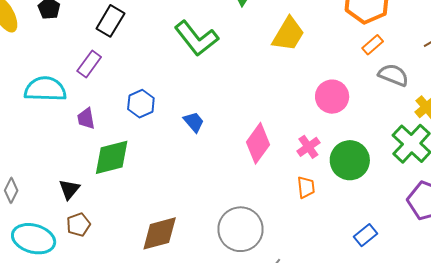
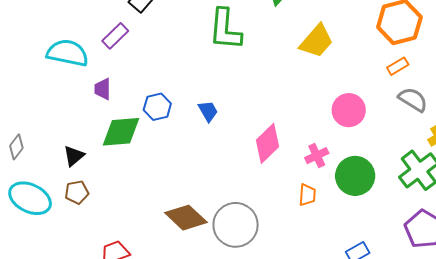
green L-shape: (196, 38) -> (225, 29), turned 33
blue hexagon: (141, 104) -> (157, 107), moved
brown diamond: (160, 233) -> (186, 218), moved, turned 48

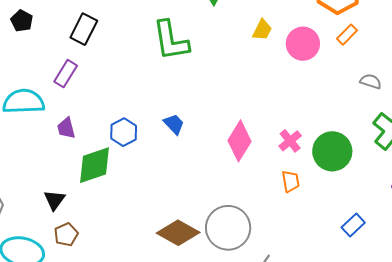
yellow trapezoid: (316, 41) -> (262, 30), size x0.6
gray semicircle: (413, 100) -> (371, 81), moved, size x0.7
pink circle: (349, 110) -> (303, 44), moved

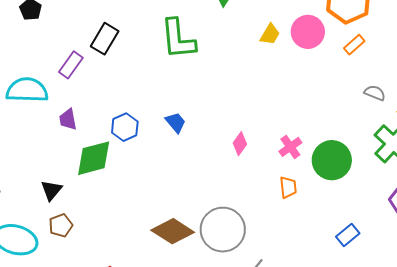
black rectangle: (84, 29) -> (105, 39), moved
pink circle: (303, 44) -> (308, 32), moved
pink diamond: (239, 141) -> (240, 144), size x0.6

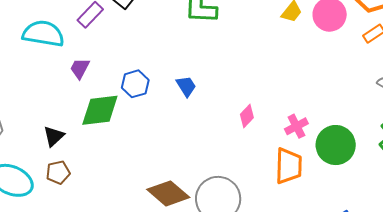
purple trapezoid: (68, 119) -> (80, 68), turned 30
orange trapezoid: (288, 187) -> (289, 166), size x1.6

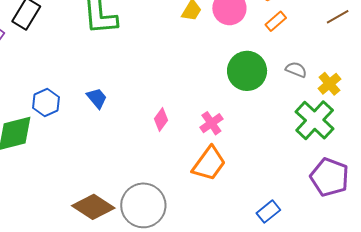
green circle: (336, 145) -> (247, 71), moved
orange trapezoid: (289, 166) -> (209, 164), turned 42

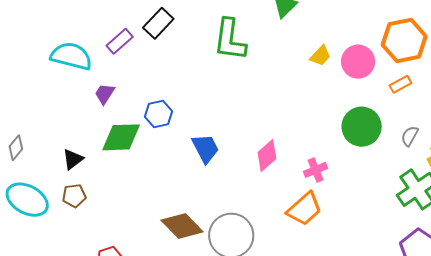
gray semicircle: (296, 70) -> (410, 136), turned -95
blue trapezoid: (97, 98) -> (205, 148), moved, size x1.4
pink diamond: (161, 120) -> (267, 156), size x1.4

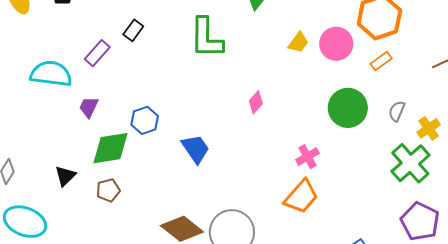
black rectangle: (158, 23) -> (133, 30), size x0.7
pink diamond: (267, 156) -> (256, 102), moved, size x0.7
brown pentagon: (74, 196) -> (108, 190), moved

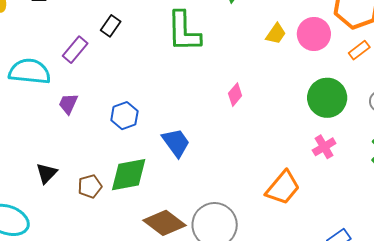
green diamond: (111, 148) -> (129, 175), moved
pink cross: (307, 157) -> (324, 147), moved

